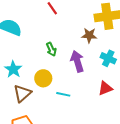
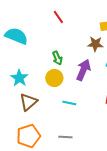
purple arrow: (77, 61) -> (83, 70), turned 40
yellow circle: (43, 78) -> (54, 78), moved

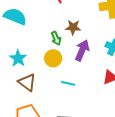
brown star: (95, 44) -> (73, 27), moved
brown triangle: (28, 102) -> (27, 82), turned -42

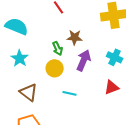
cyan star: (18, 58) -> (20, 58), moved

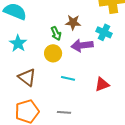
cyan cross: (115, 57) -> (104, 32), moved
purple arrow: (84, 60) -> (82, 45), turned -120
red triangle: (112, 87) -> (102, 84), moved

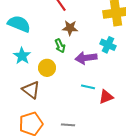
brown star: (73, 22) -> (70, 28), moved
yellow circle: (53, 53) -> (47, 68), moved
cyan line: (68, 78) -> (88, 87), moved

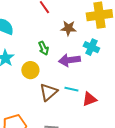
brown star: (70, 28) -> (68, 28), moved
brown triangle: (31, 90) -> (48, 92), moved, turned 42

